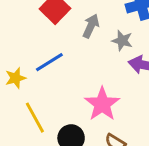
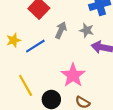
gray arrow: (91, 26) -> (61, 30), moved
yellow star: (16, 78) -> (13, 40), moved

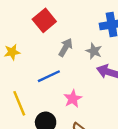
blue line: (35, 46) -> (49, 76), moved
pink star: (73, 75) -> (73, 99), size x0.7

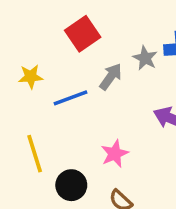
gray star: (94, 51) -> (145, 58), moved
blue line: (49, 76) -> (70, 98), moved

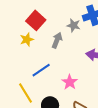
yellow star: (31, 77) -> (27, 40), moved
blue line: (70, 98) -> (41, 70), moved

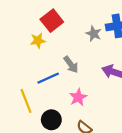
gray arrow: (57, 40) -> (71, 65), moved, turned 112

